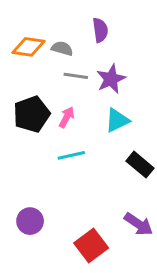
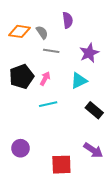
gray semicircle: (62, 48) -> (42, 32), turned 40
purple star: (111, 79) -> (89, 53), moved
red square: (91, 245) -> (61, 165), turned 35

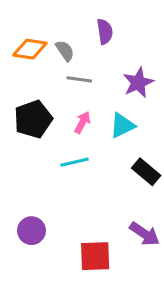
pink arrow: (45, 79) -> (82, 122), moved

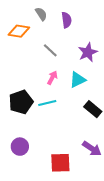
gray semicircle: (65, 51) -> (41, 14), moved
gray line: (79, 79) -> (50, 50), turned 35
black pentagon: (33, 119) -> (21, 102), moved

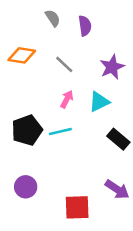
orange diamond: (19, 31) -> (22, 55), moved

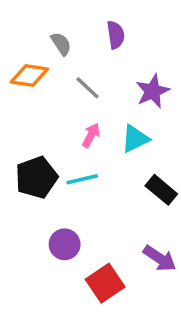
gray semicircle: (53, 18) -> (61, 44), moved
purple circle: (26, 187) -> (65, 244), moved
red square: (77, 207) -> (105, 283), turned -32

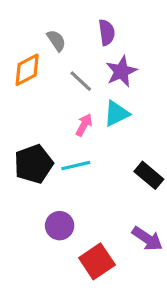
orange diamond: (29, 75) -> (27, 70), turned -36
purple star: (153, 91) -> (121, 71), moved
cyan triangle: (135, 139) -> (116, 114), moved

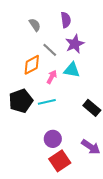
orange diamond: (27, 70) -> (32, 65), moved
cyan triangle: (116, 114) -> (72, 70), turned 36
purple circle: (60, 226) -> (53, 139), moved

